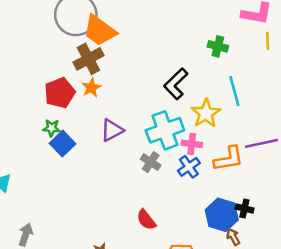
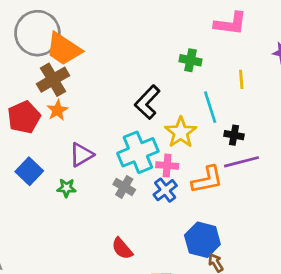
yellow line: (268, 41) -> (241, 79), moved
green star: (52, 128) -> (66, 188), moved
black cross: (244, 209) -> (234, 135), moved

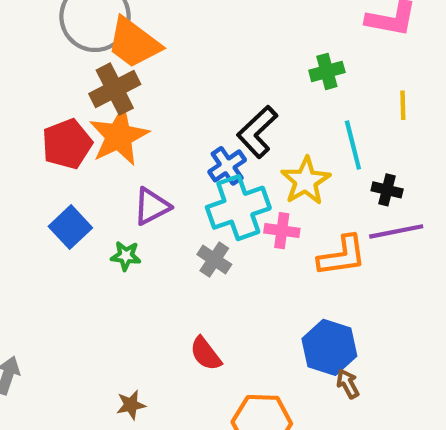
green cross: (190, 60) -> (327, 71), turned -30
orange star: (57, 110) -> (119, 136), size x1.8
blue cross: (165, 190) -> (227, 166), moved

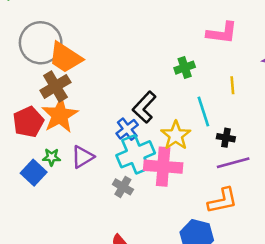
pink cross: (282, 231) -> (163, 167), size x1.8
green star: (126, 256) -> (52, 157), moved
orange L-shape: (342, 256) -> (223, 201), moved

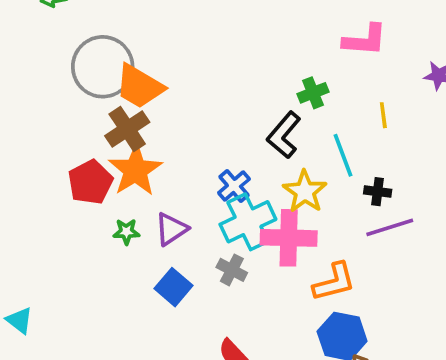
black L-shape: (144, 107) -> (284, 135), moved
blue square: (34, 173) -> (173, 287), moved
orange L-shape: (223, 201) -> (334, 282), moved

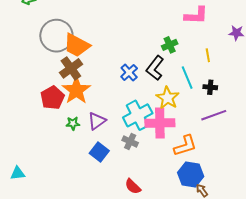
blue cross: (234, 186) -> (129, 72), moved
black cross: (378, 192) -> (210, 87), moved
cyan triangle: (20, 320) -> (18, 173), turned -42

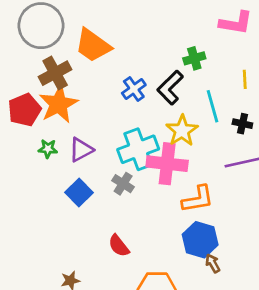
orange trapezoid: (77, 45) -> (93, 45), moved

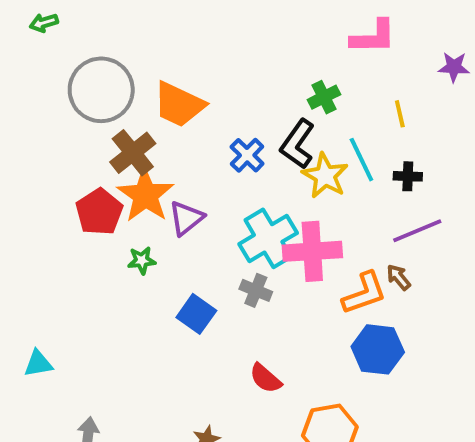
yellow star: (182, 131) -> (325, 176), moved
purple triangle: (81, 150) -> (186, 218), moved
brown arrow: (213, 263) -> (399, 277), moved

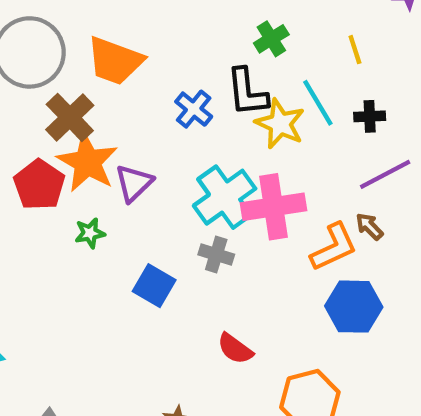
black L-shape: (298, 144) -> (247, 92), turned -36

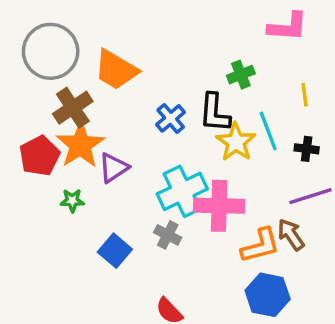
brown arrow: (369, 226) -> (291, 235), size x1.4

